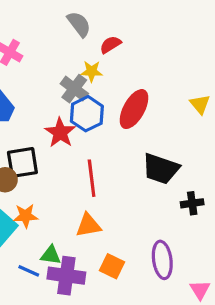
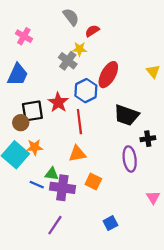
blue hexagon: (87, 114) -> (86, 91), moved
red star: (60, 133) -> (58, 102), moved
purple ellipse: (162, 260) -> (130, 159), moved

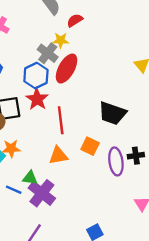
red ellipse: (108, 75) -> (67, 69), moved
blue hexagon: (86, 91) -> (36, 76), moved
black cross: (148, 139) -> (136, 156), moved
orange square: (93, 181) -> (90, 146), moved
purple cross: (62, 188) -> (42, 193), turned 30

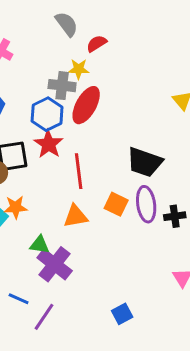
gray cross: (48, 53) -> (62, 86), turned -30
purple ellipse: (116, 161) -> (146, 204), moved
blue line: (14, 190) -> (19, 299), moved

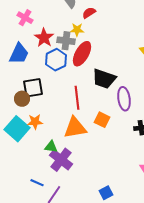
red star: (49, 144) -> (44, 38), moved
black trapezoid: (145, 162) -> (104, 79), moved
purple ellipse: (146, 204) -> (124, 99), moved
orange triangle: (76, 216) -> (75, 128), size x1.4

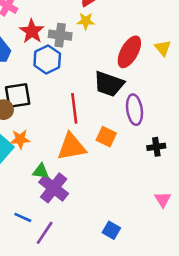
yellow star: (77, 30) -> (86, 21), moved
red ellipse: (82, 54) -> (129, 52), moved
blue square: (106, 193) -> (111, 230), turned -32

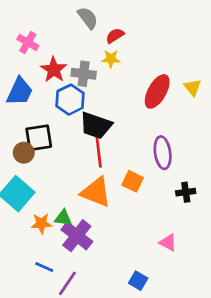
black trapezoid: (109, 84) -> (96, 125), moved
orange star: (20, 139) -> (41, 223), moved
orange triangle: (72, 147) -> (96, 192), turned 32
pink triangle: (163, 199) -> (168, 243), moved, turned -30

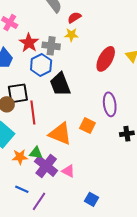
black trapezoid: (96, 125) -> (60, 84), turned 50
red line: (99, 151) -> (33, 112), moved
pink triangle: (168, 243) -> (68, 171), moved

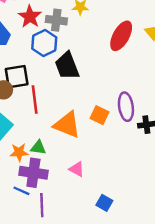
purple ellipse: (110, 104) -> (126, 107), moved
purple cross: (46, 166) -> (33, 173), moved, turned -30
purple line: (39, 201) -> (42, 205), turned -36

